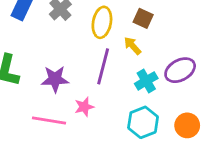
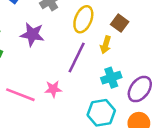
yellow arrow: (132, 46) -> (106, 45), turned -132
purple ellipse: (180, 70) -> (140, 89), moved, turned -36
purple star: (55, 79) -> (32, 34), moved

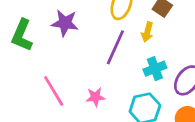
pink star: (53, 89) -> (95, 97), moved
pink line: (20, 95) -> (54, 91), turned 40

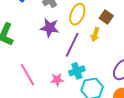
purple star: (65, 23) -> (50, 28), moved
cyan cross: (155, 69) -> (77, 71), moved

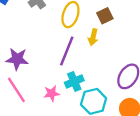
brown square: (106, 17) -> (105, 16), turned 32
purple star: (50, 28) -> (17, 59), moved

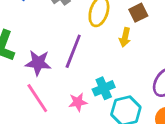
purple line: (67, 51) -> (73, 51), moved

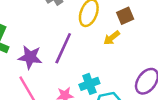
yellow arrow: (125, 37) -> (112, 38), turned 36

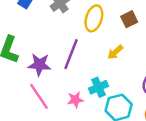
yellow arrow: (112, 38) -> (115, 52), moved

